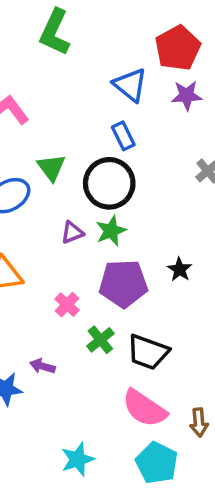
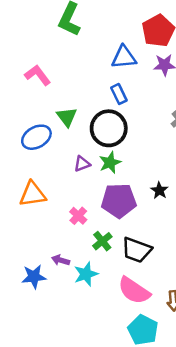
blue triangle: (130, 85) -> (124, 57), turned -44
cyan star: (78, 459) -> (86, 274), moved

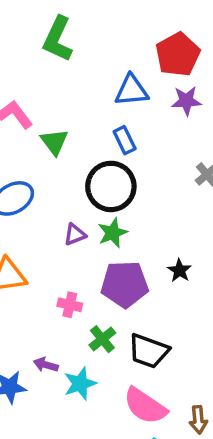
green triangle: (67, 117) -> (54, 142), moved
pink cross: (78, 216) -> (70, 305), turned -30

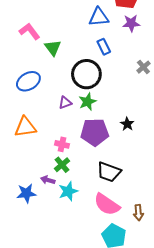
blue rectangle: (125, 140) -> (104, 47), moved
green cross: (102, 339) -> (62, 165), moved

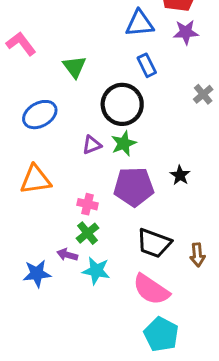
pink L-shape: (29, 31) -> (21, 44), moved
cyan star: (68, 191) -> (96, 271), turned 30
brown arrow: (138, 213) -> (197, 255), moved

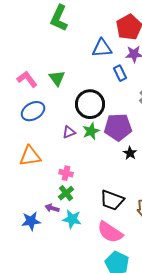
pink L-shape: (21, 44) -> (27, 79), moved
blue rectangle: (147, 65) -> (120, 73), moved
purple pentagon: (134, 187) -> (118, 127), moved

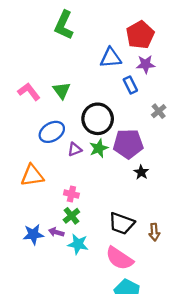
blue ellipse: (33, 111) -> (52, 132), moved
blue star: (31, 221) -> (33, 234), moved

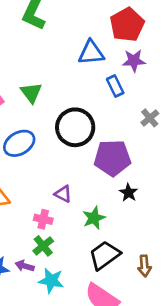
green star: (99, 148) -> (94, 218), moved
purple triangle: (75, 149) -> (63, 194), moved, turned 48
black trapezoid: (122, 223) -> (104, 255), turned 124

